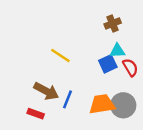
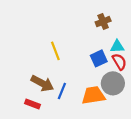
cyan triangle: (117, 51) -> (117, 46), moved
yellow line: (60, 56) -> (55, 51), turned 36
gray circle: (123, 105) -> (113, 83), moved

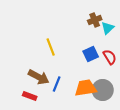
cyan triangle: (117, 46) -> (108, 28), moved, turned -40
gray circle: (113, 83) -> (103, 90), moved

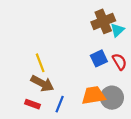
brown cross: (95, 20) -> (103, 21), size x1.5
yellow line: (51, 47) -> (40, 63), moved
blue line: (57, 84) -> (60, 104), moved

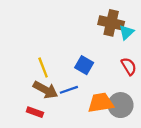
brown cross: (103, 21) -> (111, 23), turned 35
blue square: (99, 58) -> (84, 65), moved, turned -35
blue line: (60, 104) -> (69, 90), moved, turned 49

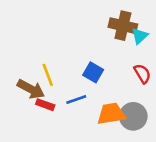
brown arrow: (45, 90) -> (31, 89), moved
red rectangle: (35, 112) -> (45, 105), moved

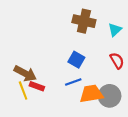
brown cross: (123, 26) -> (84, 21), moved
yellow line: (48, 75) -> (23, 91), moved
blue line: (76, 100) -> (73, 82), moved

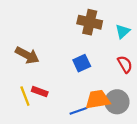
blue square: (76, 60) -> (82, 63), turned 35
brown arrow: (25, 73) -> (27, 55), moved
blue line: (73, 82) -> (78, 111), moved

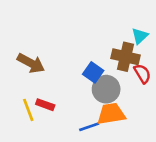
brown cross: (90, 22) -> (126, 57), moved
blue square: (82, 63) -> (93, 72), turned -30
gray circle: (117, 102) -> (106, 89), moved

